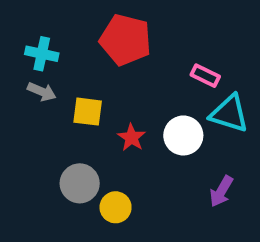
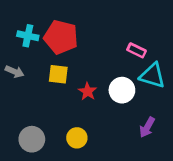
red pentagon: (126, 40) -> (61, 37), moved
gray arrow: (42, 92) -> (15, 72), moved
gray circle: (80, 183) -> (32, 139), moved

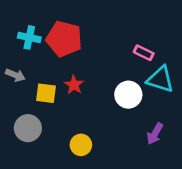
yellow square: (58, 74) -> (46, 93), moved
red star: (87, 91) -> (74, 85), moved
gray circle: (32, 139) -> (28, 128), moved

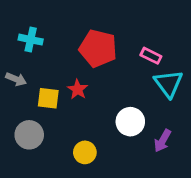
red pentagon: (64, 39) -> (98, 48), moved
cyan triangle: (160, 79) -> (168, 84), turned 36
white circle: (128, 95) -> (130, 122), moved

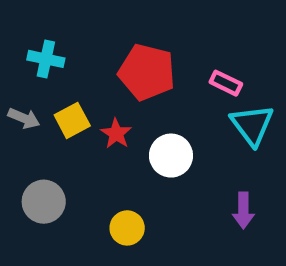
yellow square: (48, 98) -> (72, 120), moved, turned -35
white circle: (130, 122) -> (171, 156), moved
purple arrow: (163, 141) -> (243, 210), turned -30

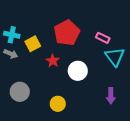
cyan cross: (46, 59) -> (12, 35), moved
red pentagon: (147, 72) -> (67, 33), turned 30
yellow square: (72, 120) -> (33, 44), moved

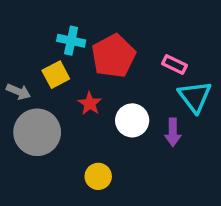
cyan cross: (12, 35) -> (71, 41), moved
gray circle: (20, 92) -> (37, 132), moved, size x1.4
purple arrow: (111, 96) -> (173, 132), moved

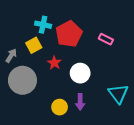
gray arrow: (18, 92) -> (11, 56), turned -80
cyan triangle: (195, 97) -> (118, 94), moved
purple arrow: (173, 132) -> (80, 102), moved

